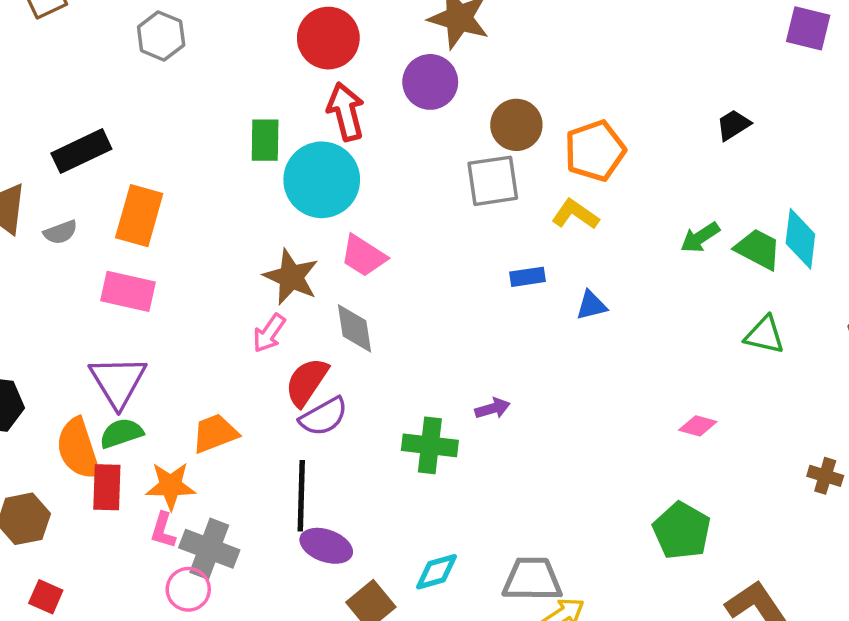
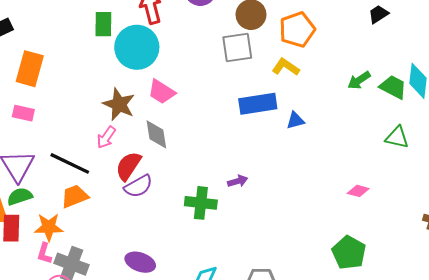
blue rectangle: (527, 277) -> (258, 104), size x1.8
pink rectangle: (128, 291) -> (23, 113), size x0.7
black line: (301, 496) -> (70, 163), moved, turned -66

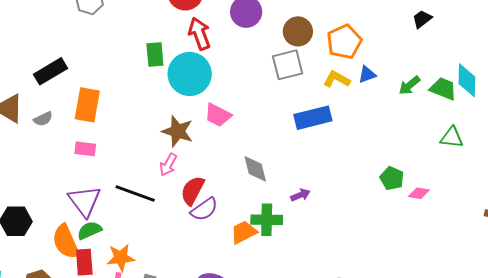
blue triangle: (295, 120) -> (367, 74), moved
gray diamond: (156, 134) -> (255, 169), moved
orange trapezoid: (75, 196) -> (244, 232), moved
green pentagon: (349, 253) -> (392, 178), moved, size x0.7

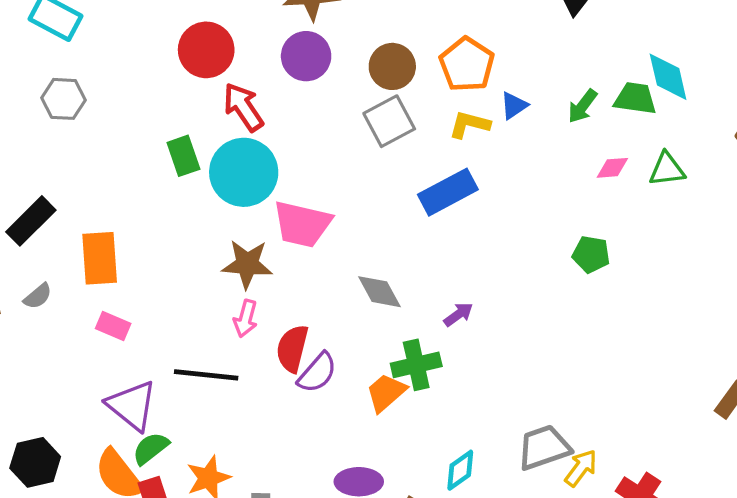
pink trapezoid: (218, 115) -> (302, 224), size x1.4
pink rectangle: (85, 149) -> (113, 326), turned 30
pink diamond: (419, 193) -> (612, 168), moved

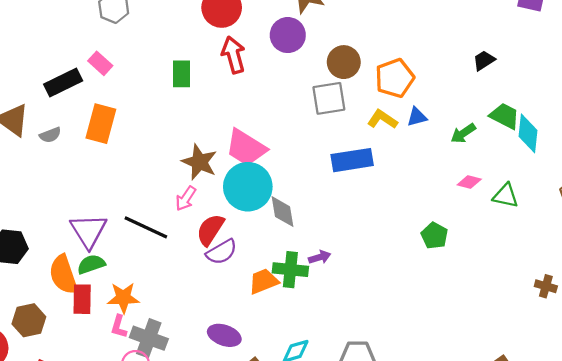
green trapezoid: (635, 98) -> (505, 116), moved
cyan circle: (244, 172) -> (248, 187), moved
purple arrow: (458, 314) -> (320, 257), moved
pink rectangle: (113, 326) -> (100, 63), moved

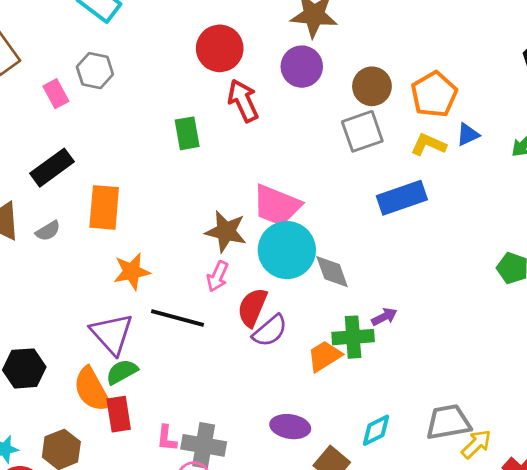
pink rectangle: (100, 63) -> (56, 94), moved, turned 30
orange star: (123, 298) -> (132, 271), moved

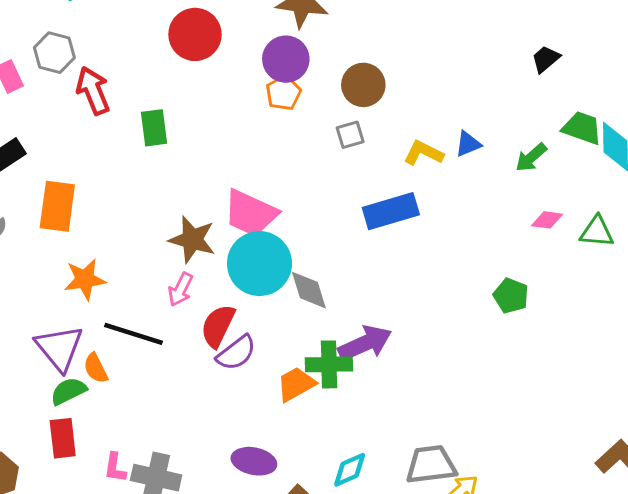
orange pentagon: (434, 94) -> (283, 93), moved, size x0.7
red arrow: (243, 101) -> (93, 91), moved
gray square: (362, 131) -> (350, 135), size x0.6
purple arrow: (384, 317) -> (365, 343), size x1.8
orange semicircle: (92, 390) -> (96, 368), moved, size x0.6

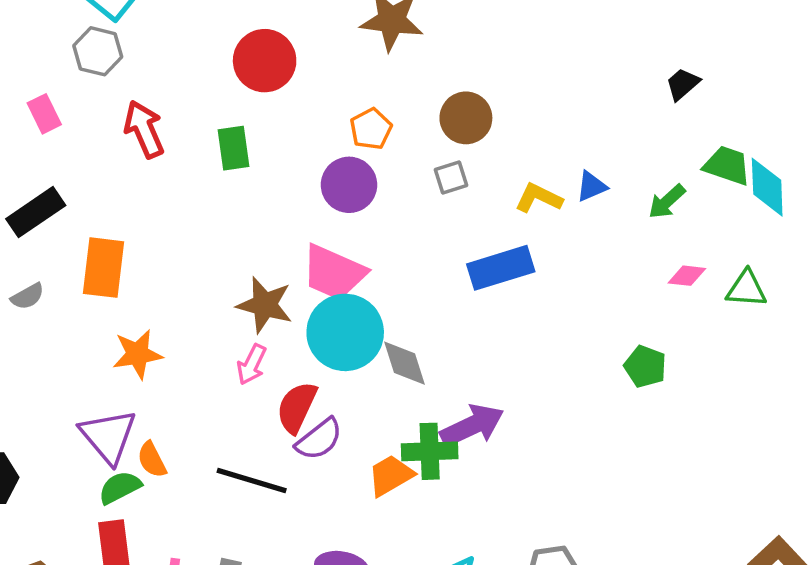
gray hexagon: (54, 53) -> (98, 51), moved
purple circle: (286, 59) -> (349, 185), moved
green rectangle: (154, 128) -> (234, 148), moved
black line: (134, 334) -> (252, 480), moved

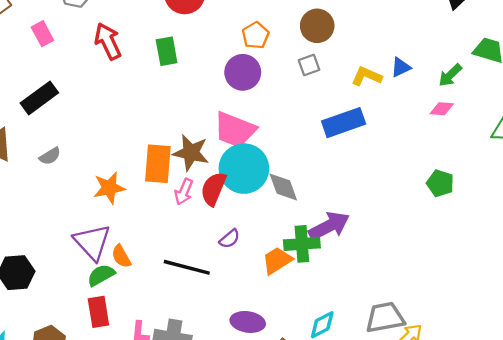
orange rectangle: (104, 268) -> (158, 164), moved
pink diamond: (687, 276) -> (442, 109), moved
gray semicircle: (28, 296) -> (50, 156), moved
red semicircle: (297, 407) -> (213, 189), moved
purple semicircle: (319, 439) -> (230, 239), size x0.7

